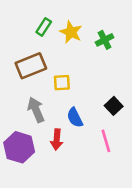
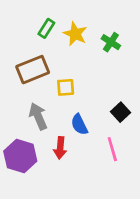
green cross: (105, 40) -> (111, 42), turned -30

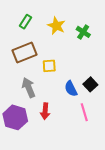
green rectangle: (46, 28) -> (26, 22), moved
blue semicircle: (79, 124) -> (71, 89), moved

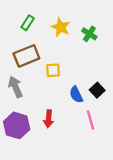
gray arrow: (29, 88) -> (15, 87), moved

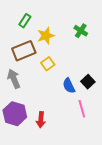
yellow star: (61, 27) -> (46, 36), moved, turned 30
yellow square: (53, 70) -> (48, 64), turned -32
red arrow: (49, 119) -> (41, 120), moved

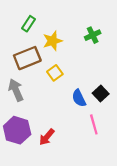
green cross: (81, 31) -> (93, 35), turned 32
red arrow: (41, 120) -> (47, 137), turned 35

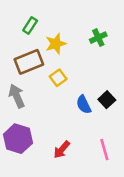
pink line: (94, 124) -> (104, 150), moved
red arrow: (47, 137) -> (62, 150), moved

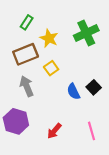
green cross: (98, 38) -> (86, 33), size x1.6
yellow star: (56, 44) -> (49, 38), turned -30
gray arrow: (17, 96) -> (27, 86), moved

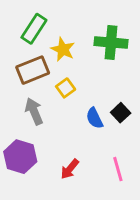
green rectangle: (27, 22) -> (34, 29), size x1.5
green cross: (86, 33) -> (111, 43), turned 30

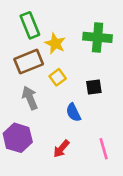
green rectangle: (34, 29) -> (30, 25), turned -55
black square: (121, 113) -> (94, 87), moved, turned 35
blue semicircle: (94, 118) -> (73, 112), moved

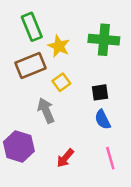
gray arrow: (30, 98) -> (46, 110), moved
blue semicircle: (73, 112) -> (103, 119), moved

